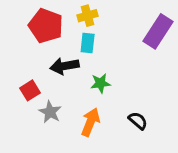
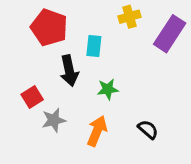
yellow cross: (88, 16) -> (129, 17), moved
black arrow: (65, 66) -> (69, 71), turned -92
gray star: (50, 112) -> (54, 120), turned 30

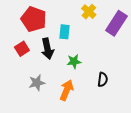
yellow cross: (129, 17) -> (89, 12), turned -32
red square: (32, 97) -> (22, 49), moved
black semicircle: (148, 129) -> (103, 80), moved, turned 56

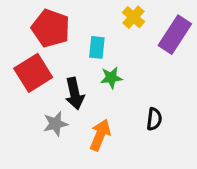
red square: (22, 49) -> (33, 73), size x1.6
black arrow: (47, 49) -> (75, 94), moved
green star: (74, 61) -> (111, 78), moved

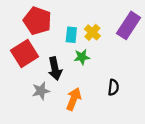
yellow cross: (134, 17) -> (92, 32), moved

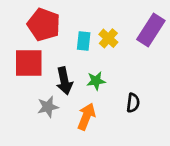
red square: (25, 53) -> (29, 63), turned 32
green star: (82, 57) -> (96, 81), moved

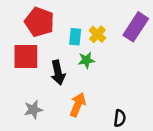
green star: (96, 81) -> (86, 60), moved
black semicircle: (133, 103) -> (120, 118), moved
gray star: (48, 107) -> (33, 110), moved

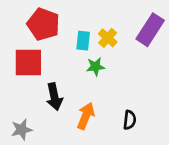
black arrow: (58, 73) -> (54, 97), moved
gray star: (33, 110) -> (22, 130), moved
black semicircle: (120, 118) -> (130, 120), moved

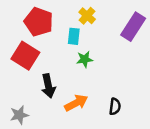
yellow cross: (108, 38) -> (87, 16), moved
red square: (28, 63) -> (25, 56), turned 32
orange arrow: (86, 116) -> (76, 103), turned 40

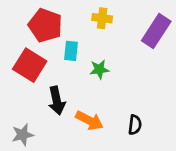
yellow cross: (87, 16) -> (102, 18), turned -35
cyan rectangle: (74, 36) -> (71, 51), moved
orange arrow: (76, 103) -> (89, 121), turned 55

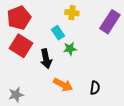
red pentagon: (45, 25) -> (19, 18), moved, turned 30
cyan rectangle: (71, 51) -> (58, 33), moved, turned -40
black arrow: (57, 101) -> (46, 59), moved

